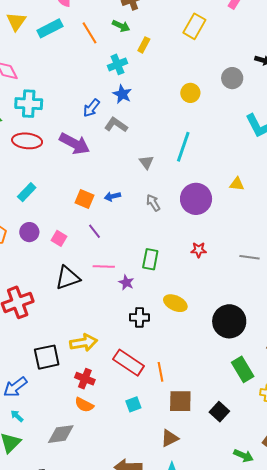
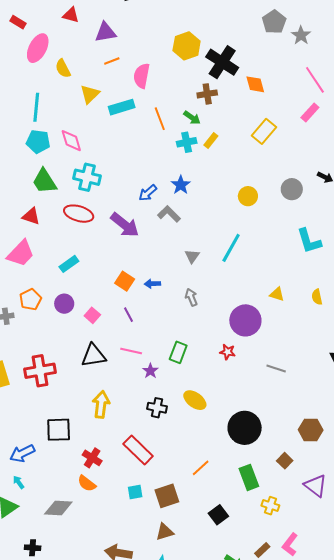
cyan cross: (117, 64) -> (187, 142), moved
purple circle: (196, 199) -> (245, 320), moved
yellow arrow: (84, 343) -> (101, 404), moved, turned -84
orange line: (161, 372) -> (201, 468), moved, turned 48
brown square: (180, 401) -> (167, 496), moved, turned -30

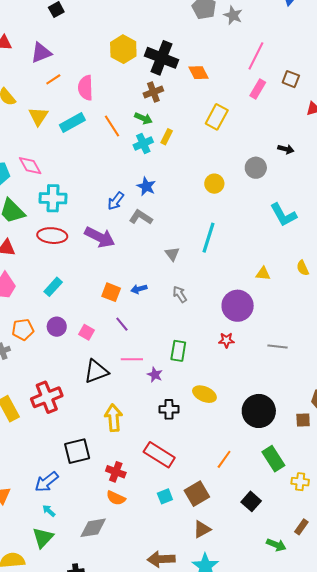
pink line: (315, 80) -> (256, 56), turned 72
orange pentagon: (30, 300) -> (23, 330), turned 30
brown square: (285, 461) -> (303, 420), moved, turned -35

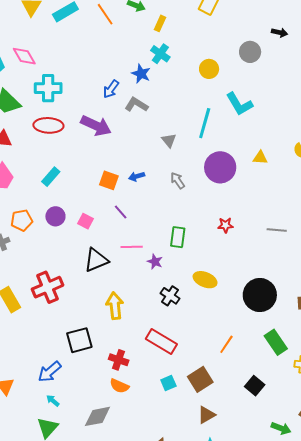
cyan cross: (143, 143) -> (160, 54), moved, turned -30
cyan L-shape: (283, 215) -> (239, 104), moved
purple circle: (238, 306) -> (220, 167), moved
black cross: (169, 409) -> (170, 296), turned 36

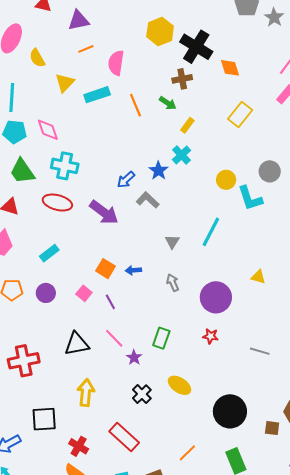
cyan L-shape: (239, 104) -> (250, 198), moved
purple circle: (220, 167) -> (216, 297), moved
pink square: (85, 221) -> (84, 293), moved
pink line: (132, 247) -> (114, 338), turned 35

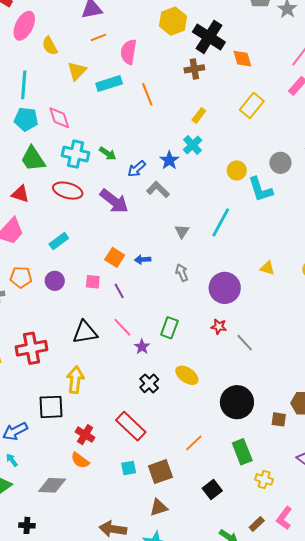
green arrow: (168, 103) -> (108, 154), moved
pink square: (84, 293) -> (93, 282), turned -35
gray line: (260, 351) -> (245, 343), moved, turned 30
yellow arrow: (86, 393) -> (75, 380), moved

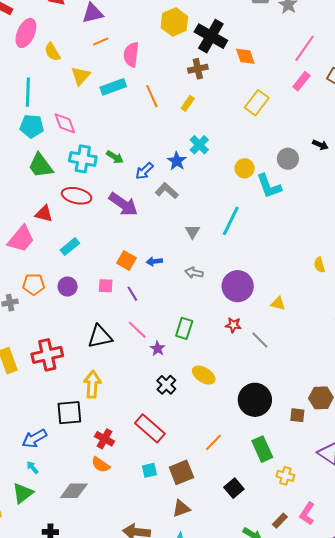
yellow rectangle: (199, 115) -> (188, 103), moved
red triangle: (20, 194) -> (44, 214), moved
yellow triangle: (267, 268) -> (278, 303), moved
gray arrow: (182, 273) -> (194, 273), turned -54

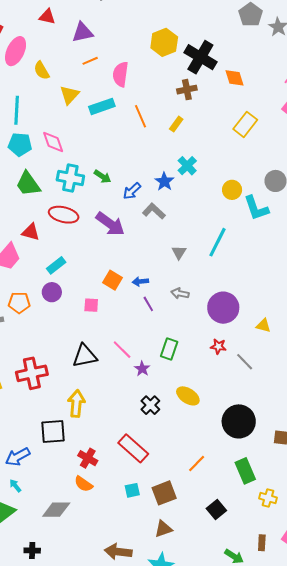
purple circle: (68, 287) -> (52, 292), moved
purple line: (132, 294) -> (148, 304), moved
brown rectangle: (280, 521) -> (262, 543), turned -42

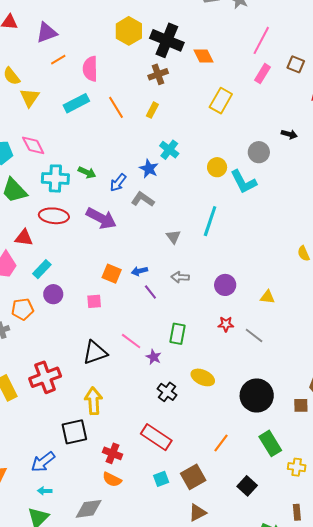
yellow triangle: (69, 95) -> (30, 98), moved
cyan rectangle: (56, 265) -> (42, 269), moved
purple circle: (223, 308) -> (225, 285), size x0.7
cyan arrow: (15, 486) -> (45, 491), turned -40

